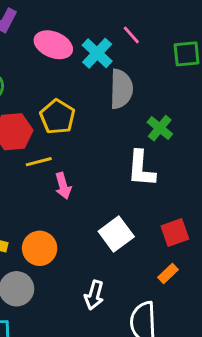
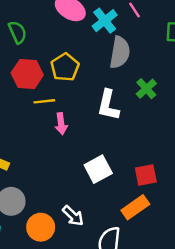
white L-shape: (141, 169) -> (108, 105), moved
orange circle: (40, 248) -> (41, 227), moved
orange rectangle: (168, 273) -> (135, 207), size x1.6
white arrow: (94, 295) -> (73, 216), turned -70

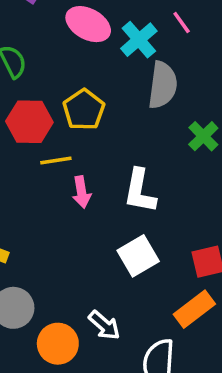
white L-shape: (108, 105) -> (140, 191), moved

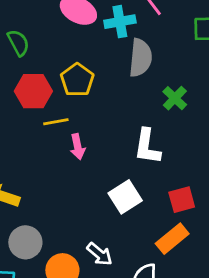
cyan cross: (139, 40) -> (120, 22), turned 32
white L-shape: (140, 191) -> (147, 147), moved

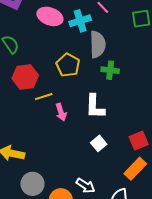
yellow pentagon: (77, 80) -> (68, 65), moved
green cross: (175, 98) -> (110, 70), moved, turned -30
white L-shape: (147, 147) -> (95, 107), moved
white square: (125, 197) -> (99, 143), size x0.7

